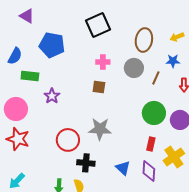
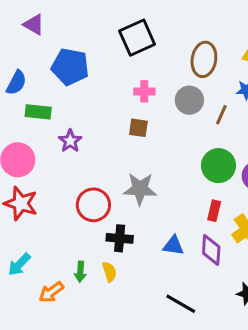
blue triangle: (123, 168) -> (173, 246), turned -35

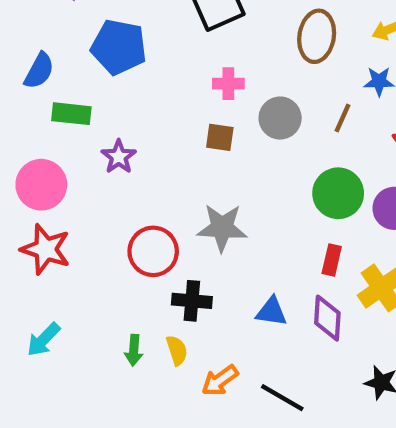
gray circle: (189, 100) -> (280, 118), moved
orange arrow: (51, 292) -> (220, 380), moved

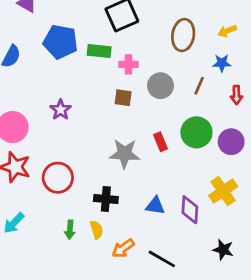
green rectangle: (71, 114) -> (99, 51), moved
red circle: (153, 251) -> (58, 178), moved
red rectangle: (332, 260) -> (160, 142), moved, turned -36

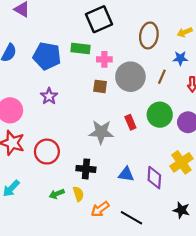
blue pentagon: (61, 42) -> (47, 56), moved
gray circle: (160, 86) -> (130, 77), size x1.4
green arrow: (70, 230) -> (57, 194), turned 64

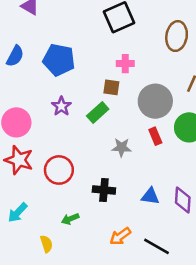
green rectangle: (81, 48) -> (98, 112), moved, turned -48
gray circle: (130, 77) -> (155, 101), moved
brown square: (100, 86) -> (111, 87), moved
gray star: (101, 132) -> (121, 147), size x0.7
yellow semicircle: (78, 194) -> (46, 244), moved

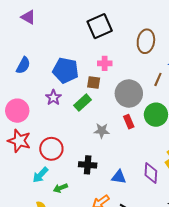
blue semicircle: (15, 56) -> (23, 65), moved
blue pentagon: (59, 60) -> (65, 70), moved
blue triangle: (150, 196) -> (119, 177), moved
cyan arrow: (18, 213) -> (40, 175), moved

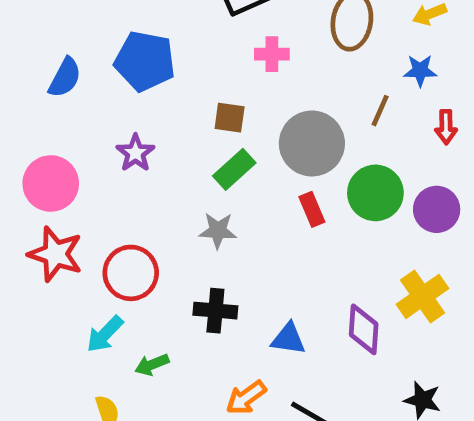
pink cross: (105, 63) -> (272, 54), moved
blue pentagon: (65, 70) -> (145, 61), moved
green rectangle: (83, 103) -> (234, 169), moved
gray star: (102, 131) -> (218, 231), moved

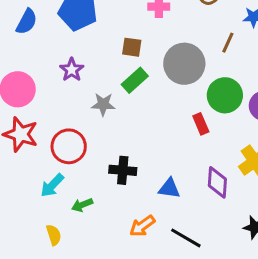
red rectangle: (312, 209) -> (201, 124), moved
gray star: (218, 231) -> (103, 104), moved

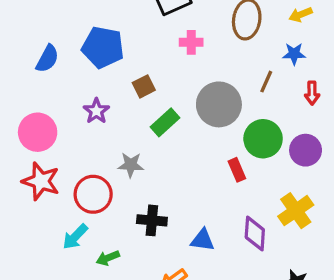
brown square: (132, 47) -> (144, 86), moved, turned -35
gray star: (103, 104) -> (131, 165), moved

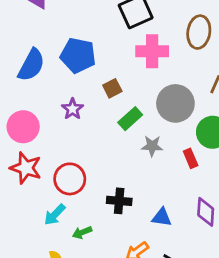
pink cross: (191, 42) -> (152, 51), size x1.6
blue semicircle: (47, 59) -> (31, 65), size x1.4
gray star: (131, 165) -> (152, 146), moved

